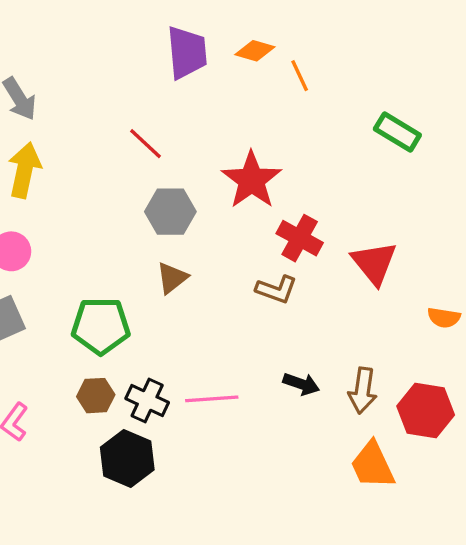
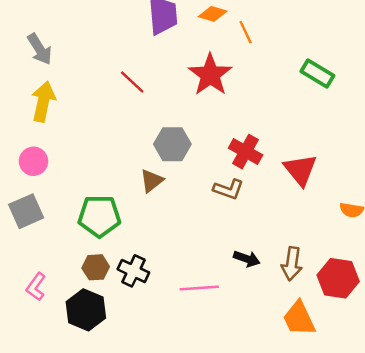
red star: (252, 180) -> (210, 75), moved
gray hexagon: (170, 212) -> (172, 144), moved
pink line: (212, 399) -> (199, 288), moved
black hexagon: (127, 459) -> (86, 310), moved

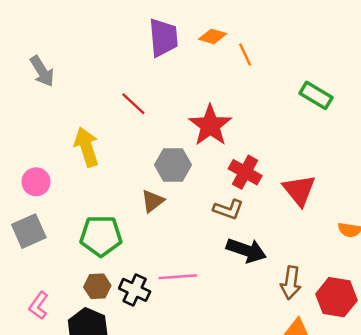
red star: (210, 75) -> (210, 125), moved
yellow arrow: (43, 102) -> (87, 147), moved, turned -30
black arrow: (247, 259) -> (246, 250), moved, size x1.5
pink line: (199, 288) -> (178, 277), moved

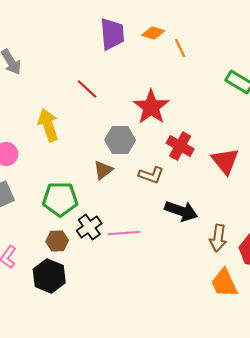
brown L-shape: (228, 209) -> (151, 175), moved
black cross: (135, 290) -> (89, 227), moved, turned 30

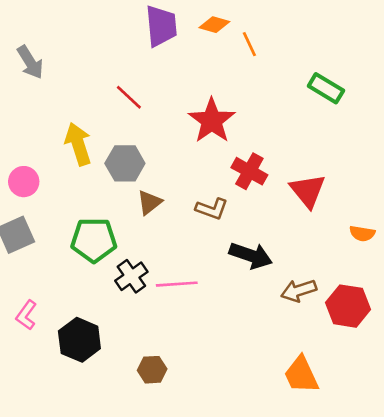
gray hexagon: (120, 140) -> (125, 163), moved
brown arrow: (218, 238) -> (299, 291), turned 64
brown hexagon: (57, 241) -> (152, 370), moved
orange trapezoid: (224, 283) -> (301, 375), moved

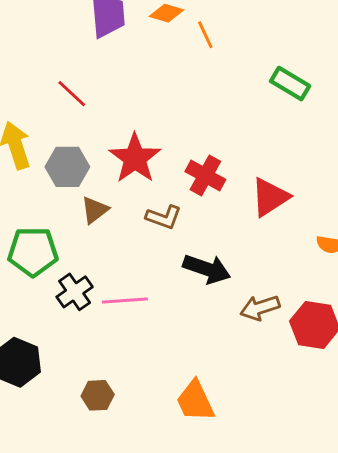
red star: (212, 121) -> (135, 158), moved
red triangle: (308, 191) -> (270, 197), turned 36
orange trapezoid: (301, 375) -> (195, 401), moved

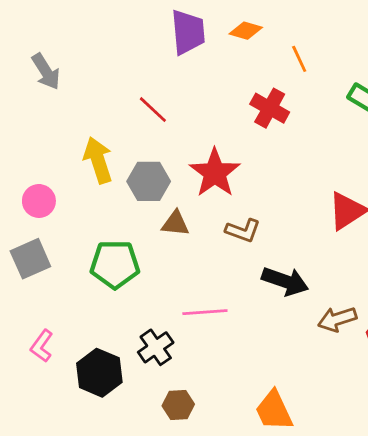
orange line: (205, 35) -> (299, 59), moved
red cross: (205, 175) -> (270, 108), moved
brown triangle: (95, 210) -> (175, 224), turned 44
black cross: (75, 292) -> (156, 347), moved

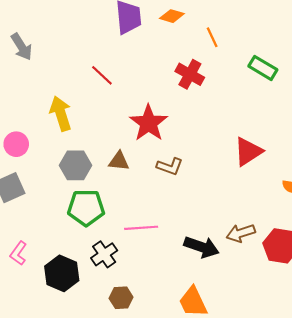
gray hexagon: (149, 181) -> (76, 165), moved
green pentagon: (115, 264) -> (86, 208), moved
black arrow: (285, 281) -> (202, 247), moved

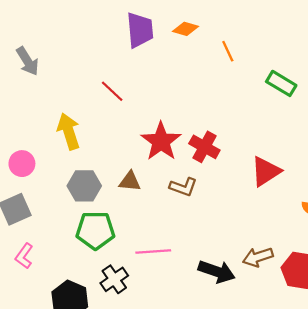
red cross: (190, 74) -> (204, 147), moved
pink L-shape: (18, 253) -> (24, 256), moved

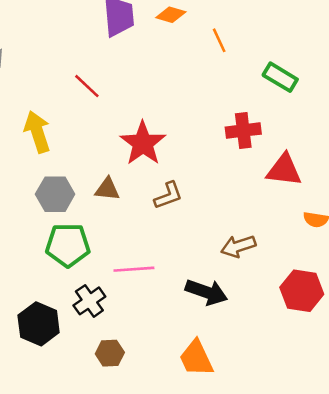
red cross: (204, 147) -> (243, 131), moved, turned -36
red triangle: (266, 171) -> (284, 170), moved, turned 40
brown L-shape: (183, 187) -> (168, 195), turned -40
brown arrow: (258, 257) -> (238, 246), moved

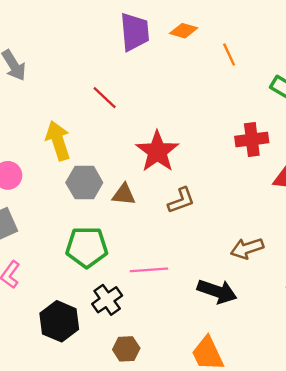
gray hexagon: (55, 194) -> (84, 183), moved

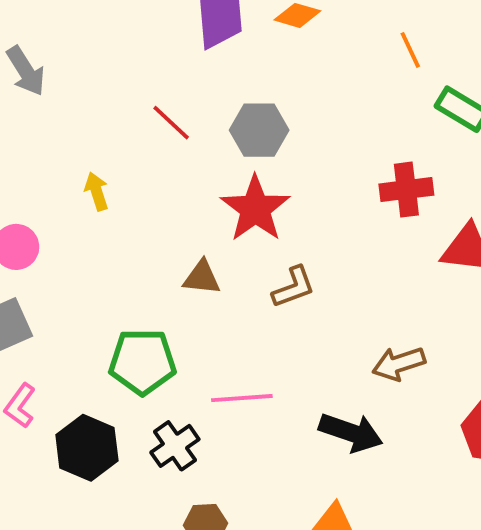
orange line: (229, 55) -> (410, 50), moved
yellow arrow: (58, 141) -> (97, 191), size x0.6
gray hexagon: (84, 183) -> (259, 130), moved
black hexagon: (59, 321) -> (87, 448), moved

